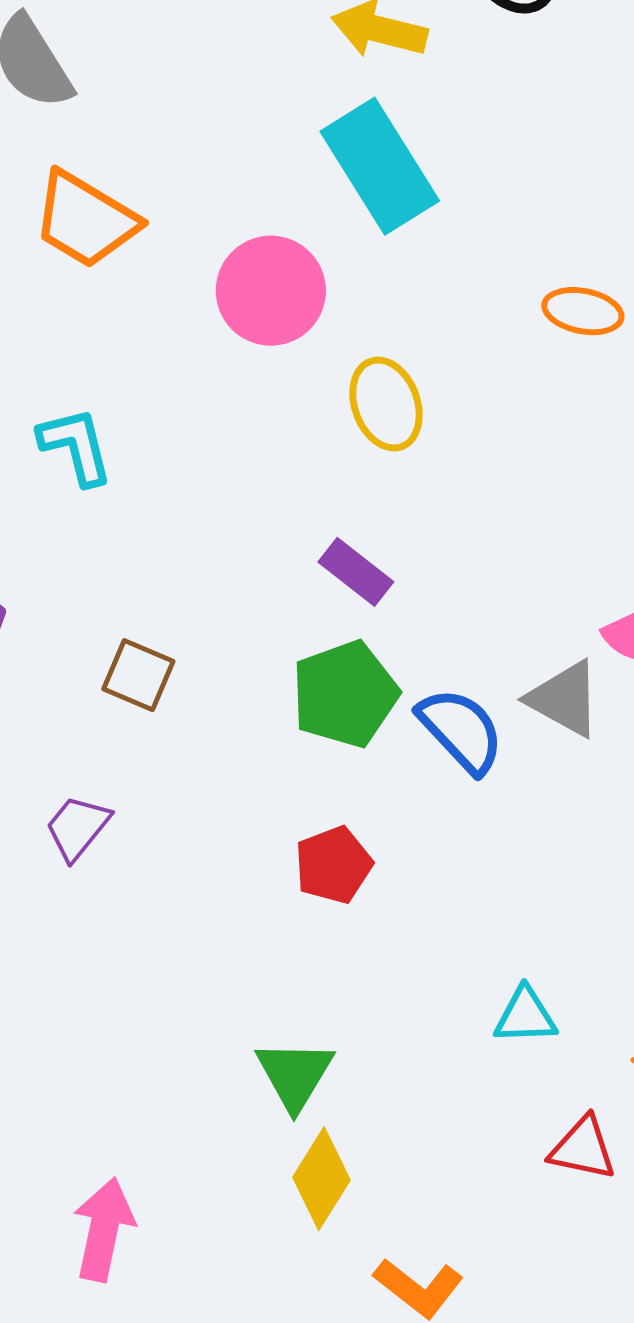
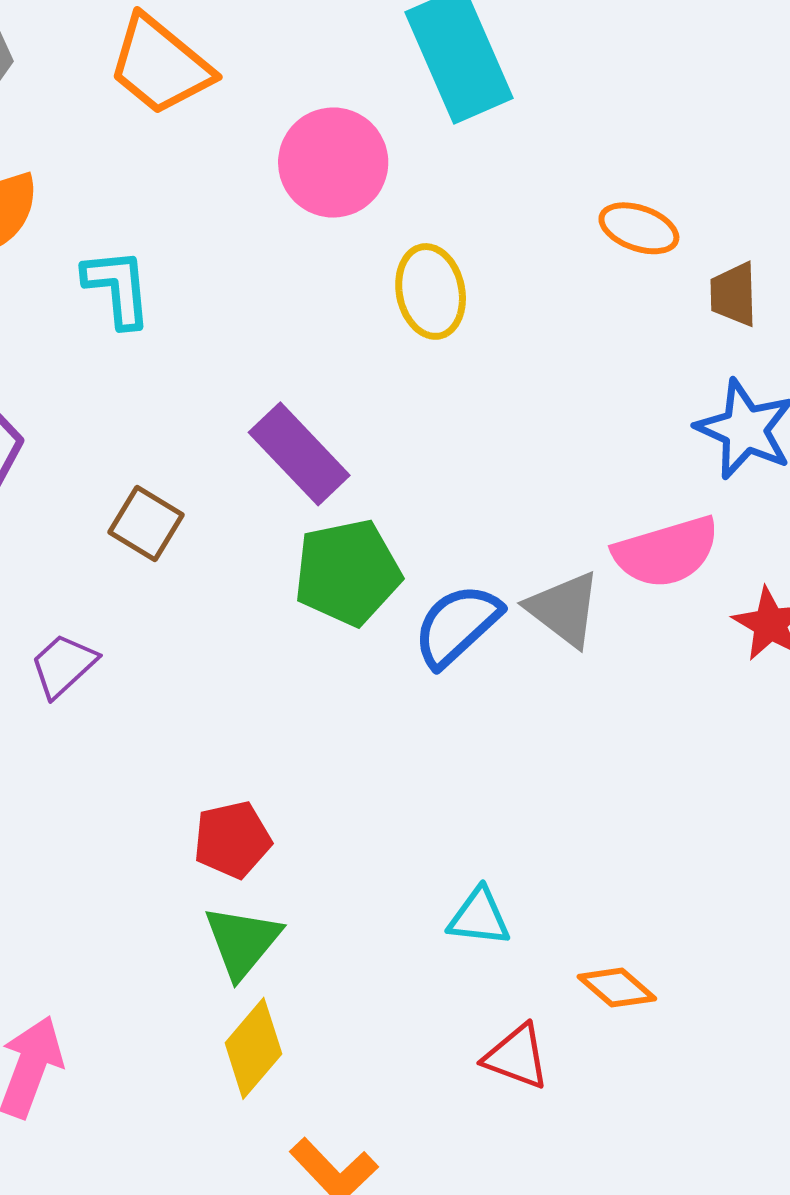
purple rectangle: (356, 572) -> (299, 454), moved, size x1.4
blue semicircle: (461, 730) -> (457, 625), turned -98
red pentagon: (333, 865) -> (232, 840), moved

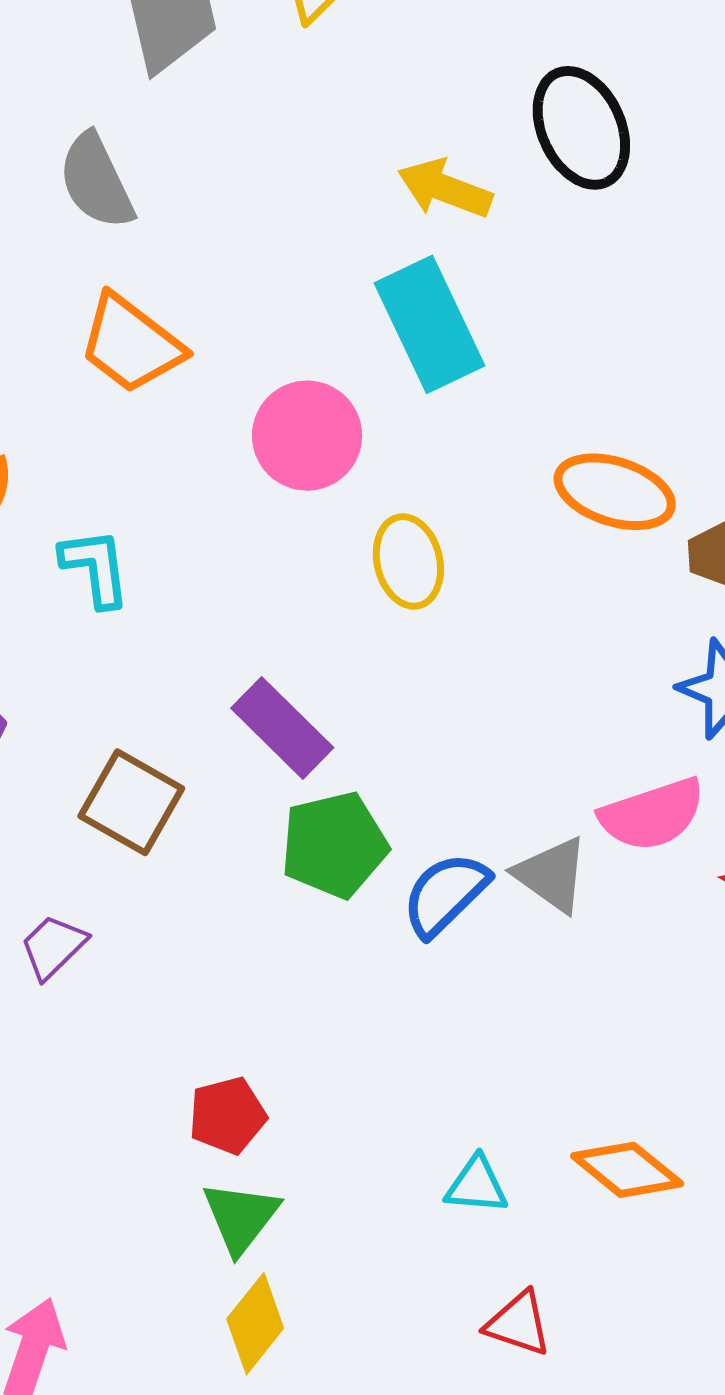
orange ellipse: (639, 228) -> (615, 492), size x1.5
brown square: (146, 523) -> (131, 802), size x1.4
orange diamond: (617, 988) -> (627, 1170), moved, size x1.4

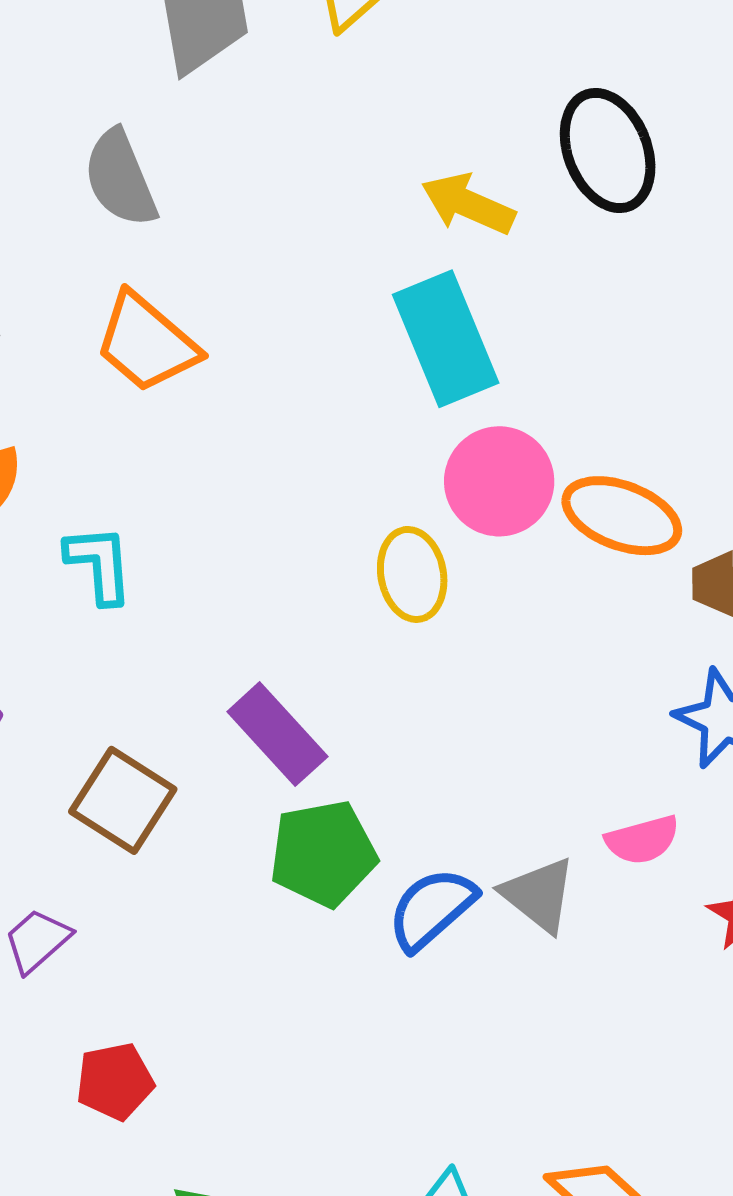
pink circle: (307, 436) -> (499, 481), moved
pink semicircle: (652, 814) -> (642, 840), size x0.7
red pentagon: (227, 1116) -> (115, 1081), moved

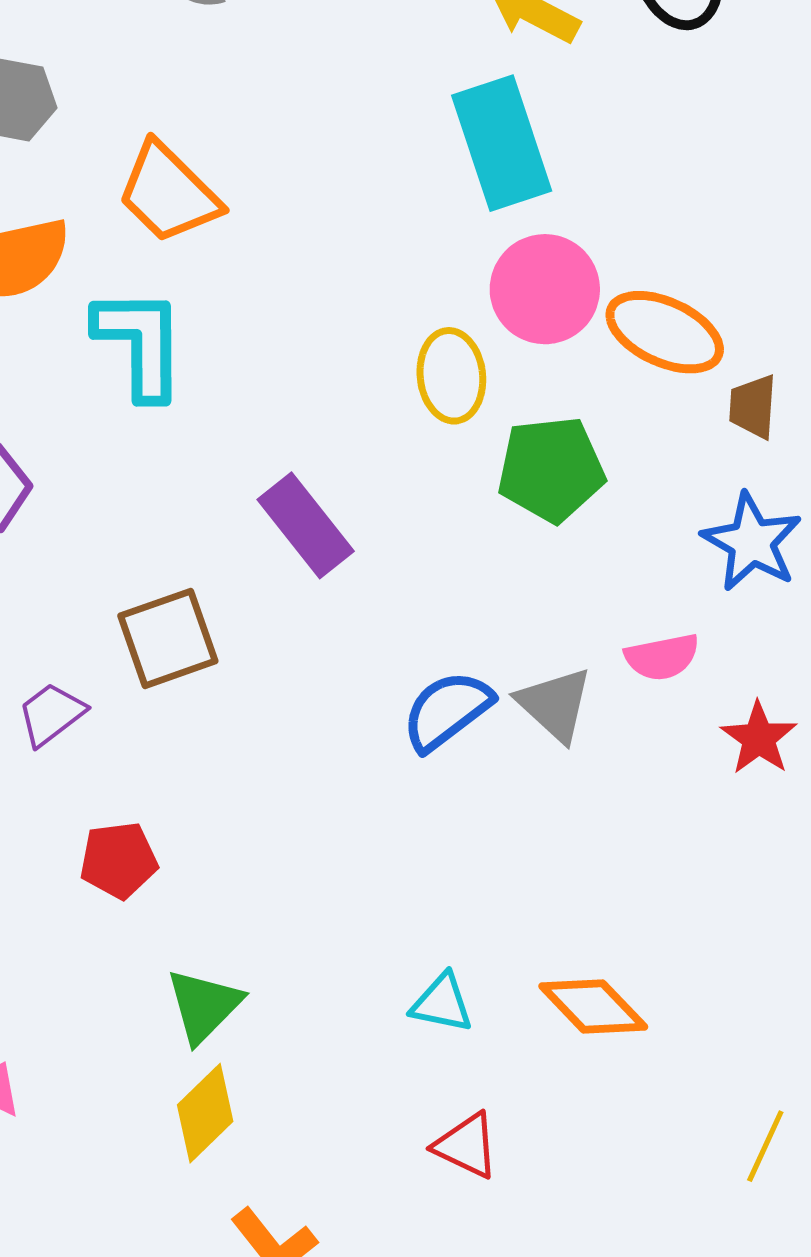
orange trapezoid: (147, 343) -> (168, 193), moved
cyan L-shape: (99, 564) -> (140, 343), size x1.4
brown square: (123, 800) -> (168, 638), moved, turned 34
green pentagon: (323, 854) -> (551, 469), moved

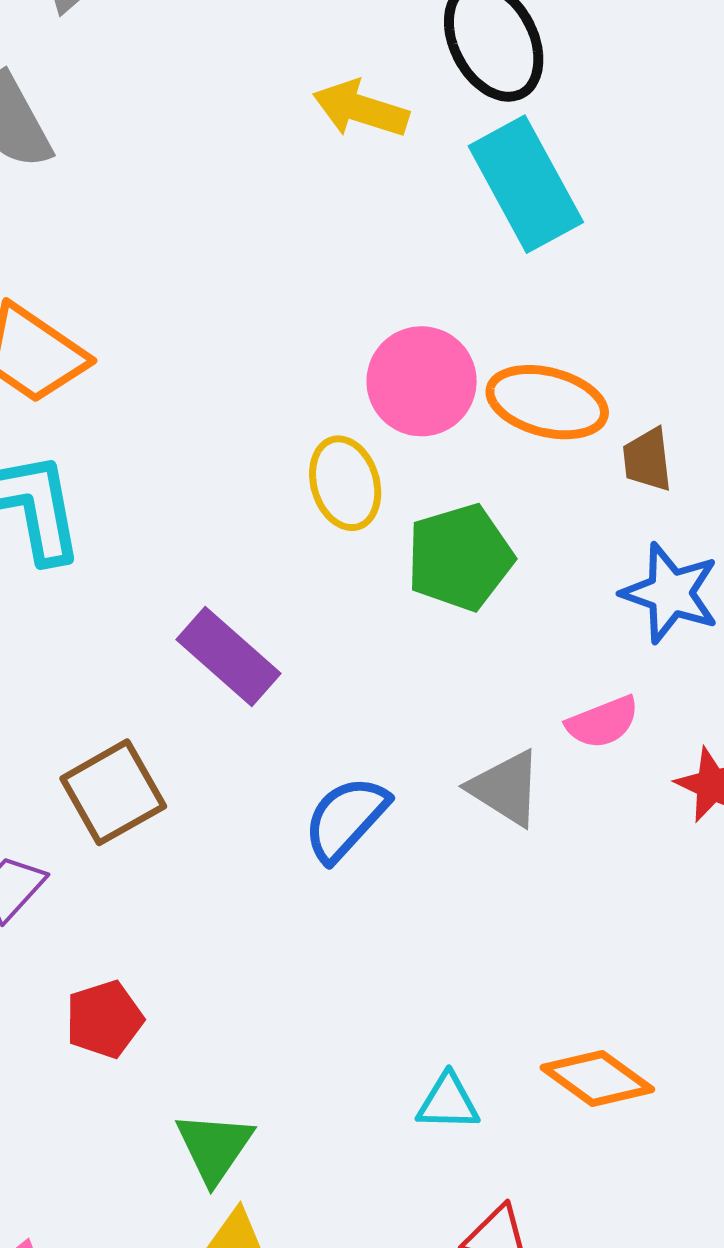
cyan rectangle: (502, 143) -> (526, 184), moved
blue semicircle: (447, 711) -> (346, 819), moved

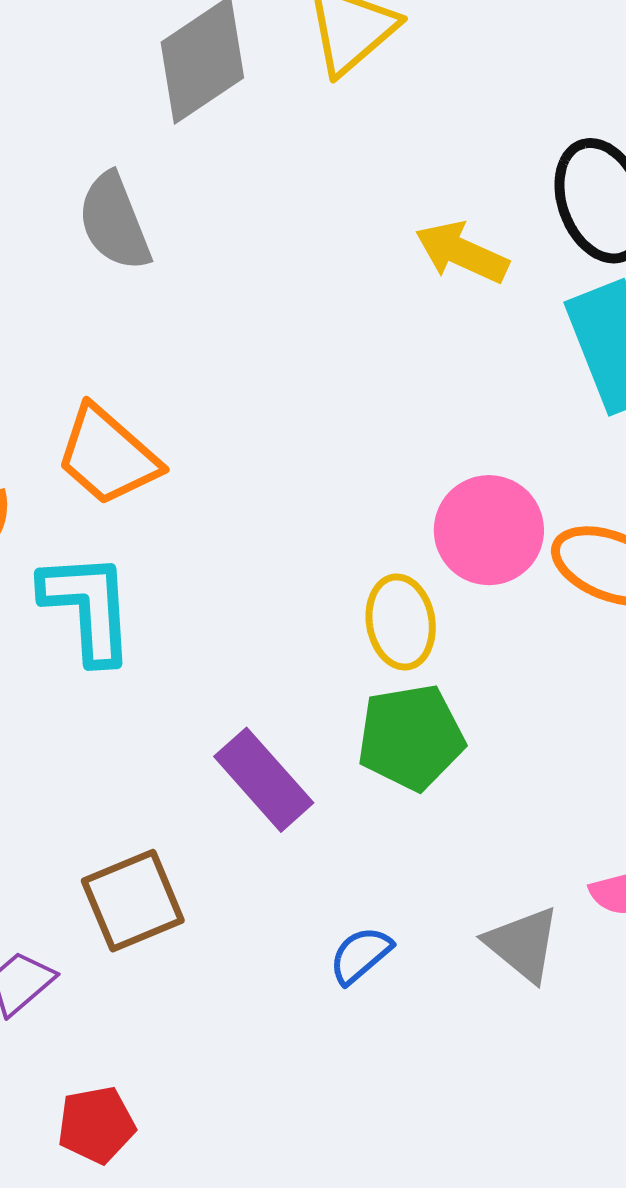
green pentagon: (460, 557) -> (411, 737), moved
blue semicircle: (346, 819) -> (361, 955), size x0.7

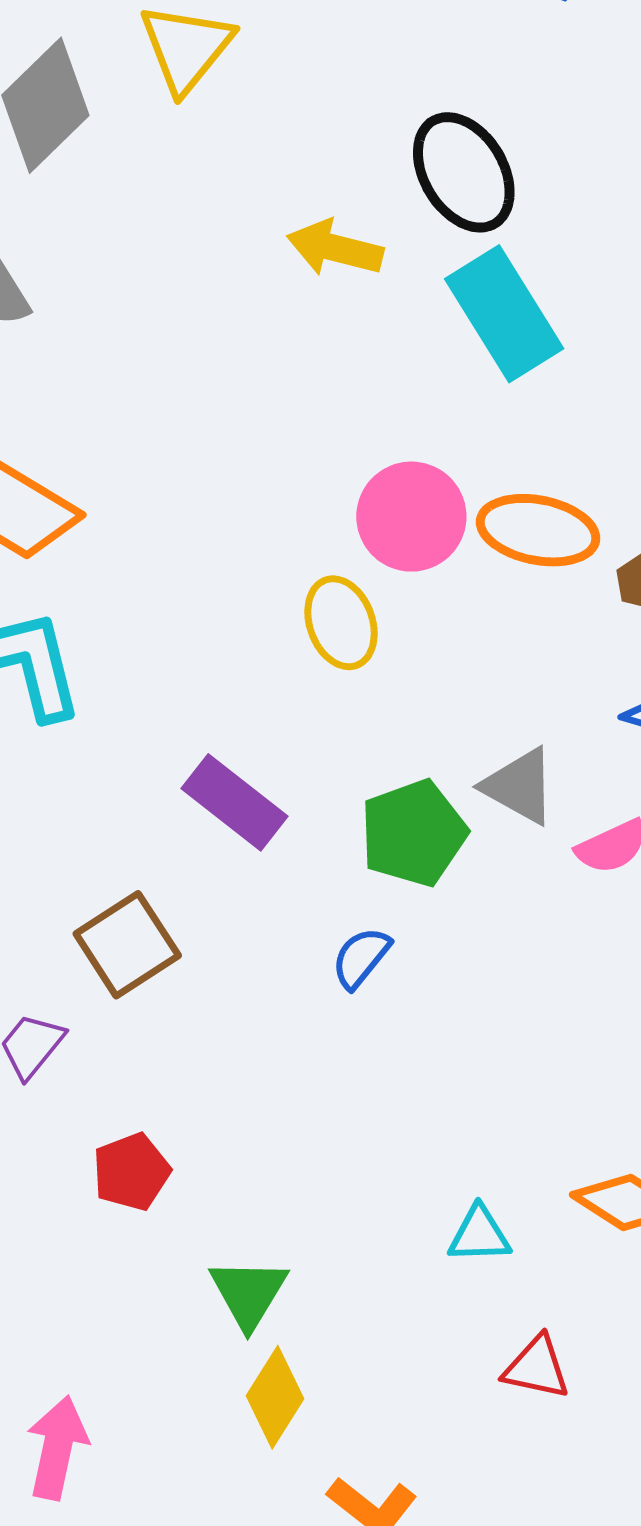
green pentagon: (411, 737) -> (413, 833), moved
gray triangle: (523, 944) -> (519, 786), moved

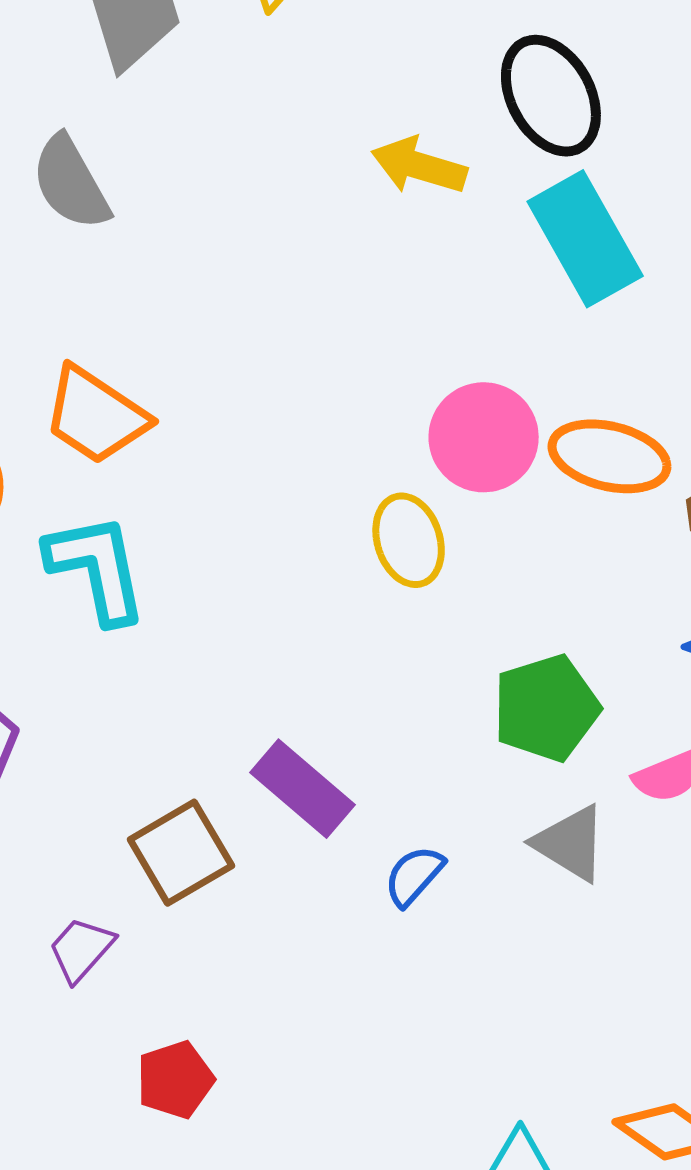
gray triangle: (519, 786) -> (570, 843), moved
purple rectangle: (234, 802) -> (303, 789), moved
green pentagon: (413, 833) -> (546, 708), moved

